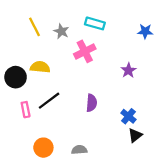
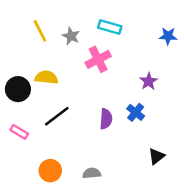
pink rectangle: (26, 110) -> (19, 132), moved, turned -48
blue cross: (128, 116) -> (136, 112), moved

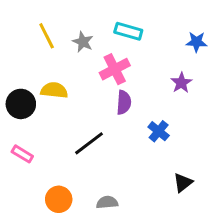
purple star: (149, 81) -> (181, 83), moved
black line: (57, 116) -> (89, 143), moved
purple semicircle: (106, 119) -> (124, 102), moved

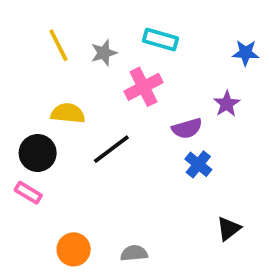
gray star: (83, 42) -> (104, 53), turned 30
purple semicircle: (124, 102) -> (187, 128), moved, turned 70
black circle: (21, 104) -> (38, 153), moved
black line: (89, 143) -> (111, 149), moved

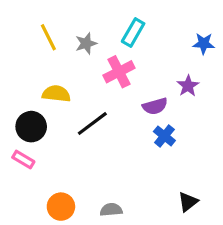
cyan rectangle: (161, 40) -> (133, 33), turned -76
black triangle: (229, 229) -> (188, 202), moved

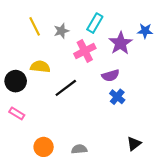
purple star: (188, 86) -> (121, 43), moved, size x1.5
black circle: (31, 127) -> (16, 81), moved

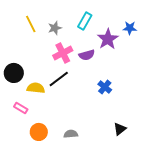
pink cross: (85, 51) -> (63, 53), moved
yellow semicircle: (40, 67) -> (36, 88), moved
purple semicircle: (110, 76) -> (87, 55), moved
pink rectangle: (17, 113) -> (21, 108), moved

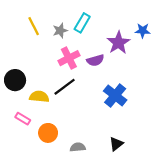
cyan rectangle: (85, 21) -> (82, 23), moved
blue cross: (105, 87) -> (115, 95), size x1.5
black triangle: (120, 129) -> (116, 144), moved
orange circle: (39, 132) -> (48, 133), moved

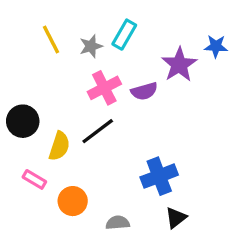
blue cross: (115, 95) -> (159, 176), moved, turned 30
yellow semicircle: (39, 97) -> (59, 146), turned 102

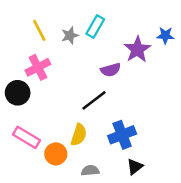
pink cross: (104, 88) -> (38, 67), moved
black line: (98, 131) -> (94, 100), moved
yellow semicircle: (59, 146) -> (79, 135), moved
pink rectangle: (34, 179) -> (26, 137), size x1.5

